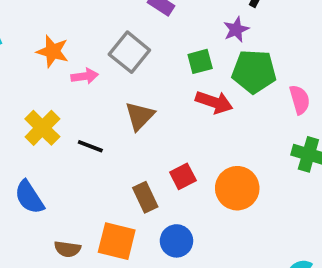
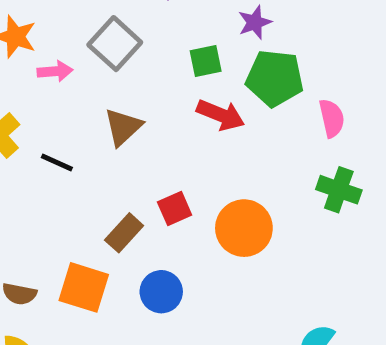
brown rectangle: (145, 197) -> (124, 233), turned 64

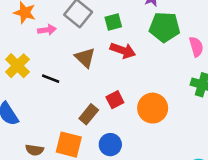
green square: (206, 61) -> (113, 22), moved
red arrow: (221, 115) -> (123, 50), moved
brown triangle: (123, 127) -> (85, 58), turned -30

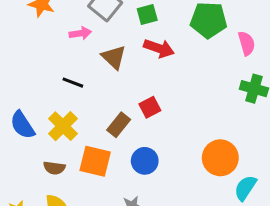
pink arrow: (47, 30) -> (80, 33), moved
yellow cross: (17, 66) -> (63, 126), moved
orange circle: (153, 108) -> (220, 158), moved

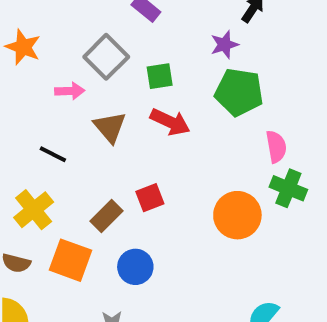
pink semicircle: (247, 43) -> (276, 147), moved
orange circle: (220, 158) -> (237, 215), moved

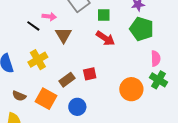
pink arrow: (70, 91) -> (49, 17), moved
brown triangle: (110, 127) -> (64, 35), moved
black line: (53, 154) -> (33, 26), moved
yellow cross: (34, 210) -> (38, 60), moved

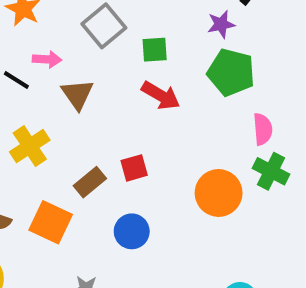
blue circle: (77, 107) -> (132, 231), moved

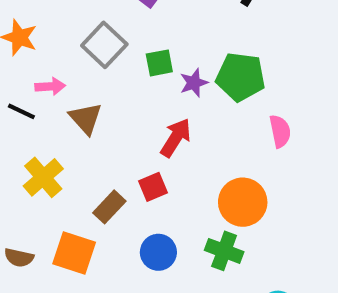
purple star: (221, 24) -> (194, 83), moved
red arrow: (161, 95) -> (176, 138), moved, turned -81
green cross: (271, 171) -> (224, 251), moved

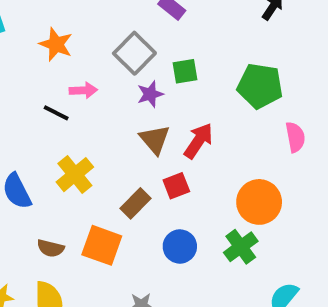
purple star: (194, 83) -> (150, 94), moved
brown triangle: (86, 118) -> (155, 140), moved
green cross: (224, 251) -> (241, 247), turned 32

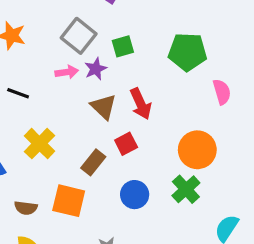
pink arrow: (83, 90) -> (67, 72), moved
red arrow: (198, 141) -> (141, 104), turned 128

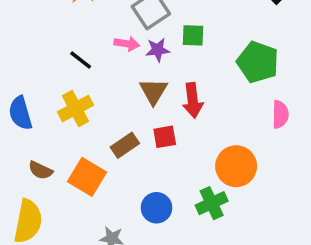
black line: (18, 93) -> (81, 60), moved
blue circle: (135, 195) -> (156, 208), moved

